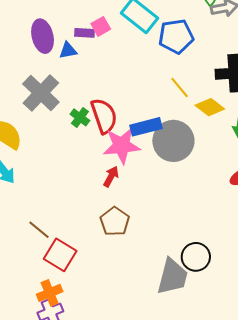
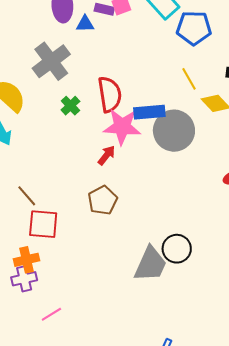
green cross: (80, 117) -> (70, 106), moved
red square: (60, 255) -> (43, 224), turned -36

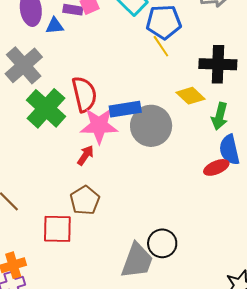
yellow line: (189, 79) -> (161, 46), moved
green cross: (70, 106) -> (46, 108), size x2.0
red square: (43, 224) -> (57, 229), moved

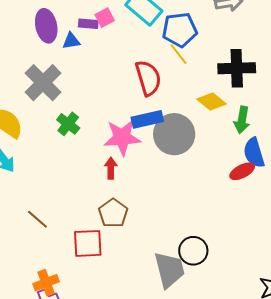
red semicircle: (84, 94) -> (148, 78), moved
green cross: (46, 108) -> (68, 124), size x0.6
red arrow: (86, 155) -> (111, 168), turned -30
gray trapezoid: (137, 261) -> (169, 270), turned -30

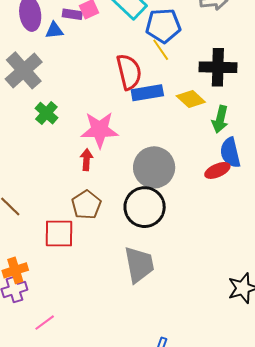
blue rectangle: (147, 119) -> (147, 93), moved
gray circle: (174, 134) -> (154, 167), moved
black circle: (193, 251) -> (145, 207), moved, size x1.4

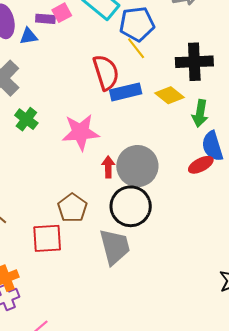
red arrow: (86, 160) -> (108, 167), moved
gray trapezoid: (139, 265) -> (115, 247), moved

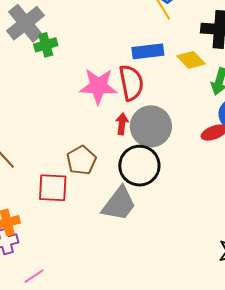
red semicircle: (106, 72) -> (131, 83), moved
green cross: (26, 119) -> (46, 45), moved, turned 30
gray trapezoid: (115, 247) -> (119, 204), turned 45

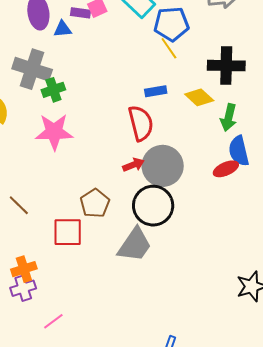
gray cross: (25, 23) -> (32, 69), turned -30
blue rectangle: (148, 51) -> (156, 91), size x0.7
pink star: (98, 86) -> (54, 132), moved
red arrow: (122, 124) -> (133, 165), turned 65

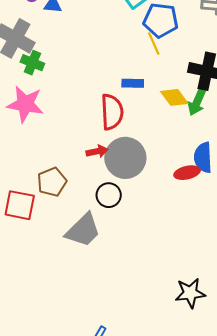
green cross: (53, 90) -> (32, 63), turned 30
green arrow: (229, 118) -> (197, 102), moved
black circle: (153, 206) -> (109, 195), size x0.6

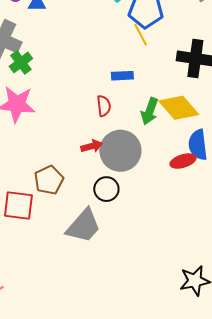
green cross: (32, 63) -> (21, 62), turned 35
yellow diamond: (174, 97) -> (179, 108), moved, size x1.4
green arrow: (197, 102) -> (150, 111), moved
red semicircle: (112, 112) -> (104, 106), size x0.6

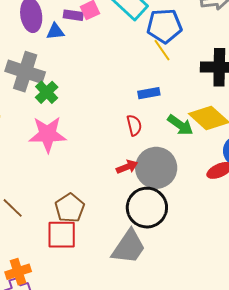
green arrow: (150, 111) -> (180, 125), turned -68
brown pentagon: (49, 180) -> (70, 208), moved
black circle: (106, 189) -> (147, 208), size x1.6

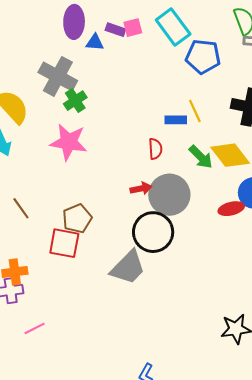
yellow line: (162, 50) -> (195, 111), moved

